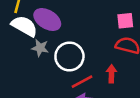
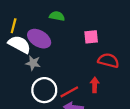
pink square: (125, 21) -> (91, 37), moved
white circle: (69, 56) -> (44, 90), moved

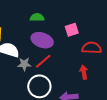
purple ellipse: (39, 39) -> (42, 40), moved
red line: (69, 92) -> (43, 61), moved

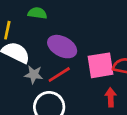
green semicircle: (37, 17) -> (37, 13), moved
pink square: (72, 30) -> (100, 65), moved, size x1.5

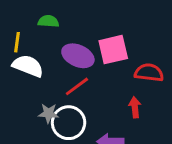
pink square: (100, 65) -> (113, 50), moved
gray star: (34, 75) -> (48, 113), moved

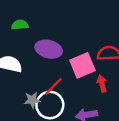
pink square: (113, 50) -> (82, 65), moved
red line: (77, 86) -> (53, 86), moved

